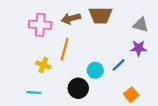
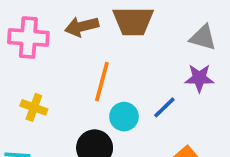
orange line: (65, 49) -> (102, 82), moved

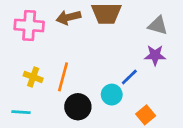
orange line: (102, 82) -> (63, 77), moved
cyan circle: (124, 117) -> (112, 95), moved

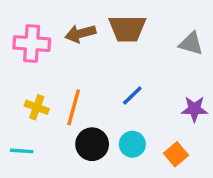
purple star: (155, 55) -> (194, 109), moved
blue line: (129, 77) -> (132, 96), moved
cyan circle: (112, 95) -> (132, 144), moved

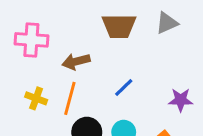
brown arrow: (80, 33) -> (76, 61), moved
gray triangle: (191, 44) -> (167, 23), moved, turned -40

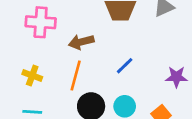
yellow cross: (36, 98) -> (32, 75), moved

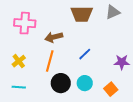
yellow cross: (32, 75) -> (19, 61), turned 32

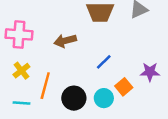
pink cross: (25, 23) -> (19, 34), moved
orange line: (50, 61) -> (45, 86), moved
orange square: (111, 89) -> (124, 87), moved

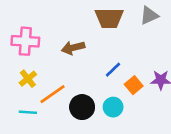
orange line: (45, 86) -> (52, 94), turned 40
orange square: (124, 87) -> (134, 85), moved

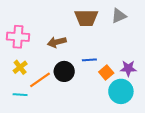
blue line: (113, 70) -> (89, 60), turned 40
black circle: (82, 107) -> (64, 71), moved
cyan circle: (113, 107) -> (121, 91), moved, size x1.5

